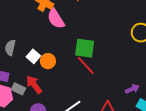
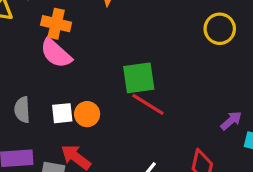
pink semicircle: (56, 19) -> (56, 53), moved
white square: (33, 56) -> (62, 113), turned -32

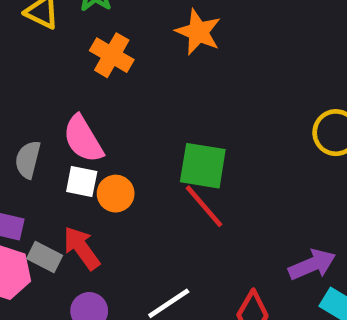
pink semicircle: (56, 53) -> (83, 139), moved
purple arrow: (231, 121) -> (312, 265), size x1.4

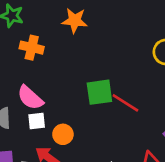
orange circle: (116, 194) -> (63, 134), moved
red line: (204, 206) -> (125, 103), moved

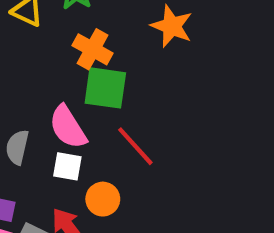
green square: (99, 92) -> (105, 88), moved
red line: (125, 103) -> (135, 146), moved

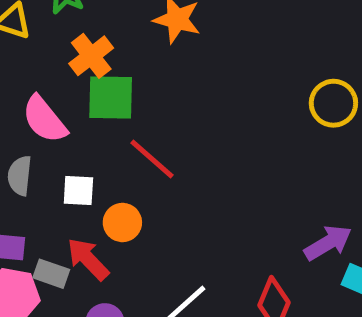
orange cross: (92, 49) -> (91, 56), turned 30
pink semicircle: (68, 127) -> (44, 119), moved

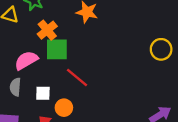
pink semicircle: (44, 119) -> (26, 60), turned 100

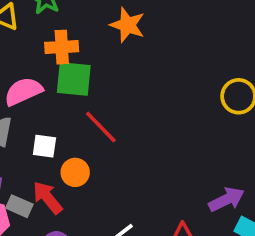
orange cross: (47, 30) -> (62, 47), turned 30

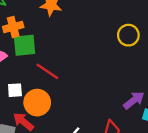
orange circle: (75, 172) -> (37, 103), size x1.5

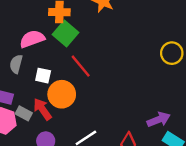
green square: (25, 45) -> (66, 34), turned 30

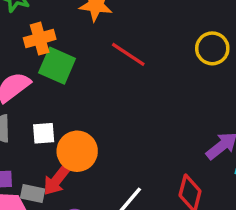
red line: (81, 66) -> (128, 54), moved
red arrow: (42, 109) -> (57, 180), turned -90

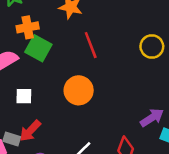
red line: (128, 54) -> (91, 45), turned 30
orange circle: (77, 151) -> (79, 90), moved

